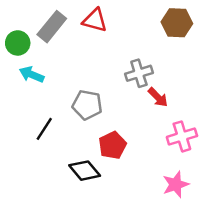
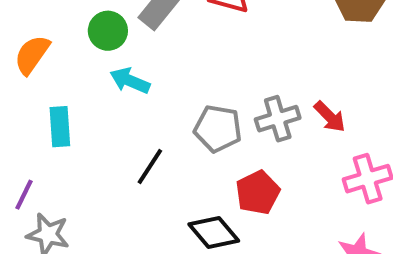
gray cross: (139, 73) -> (278, 119), moved

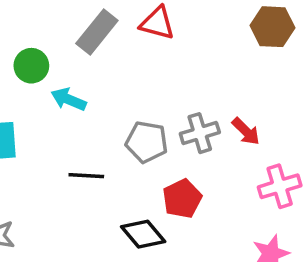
green circle: (108, 31) -> (31, 66), moved
black line: (150, 167) -> (86, 176), turned 60

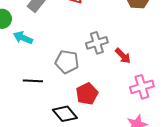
gray cross: (200, 133) -> (97, 43), moved

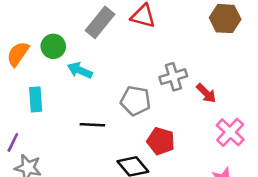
pink cross: (142, 87) -> (230, 132), turned -30
red pentagon: (87, 94) -> (161, 141), turned -30

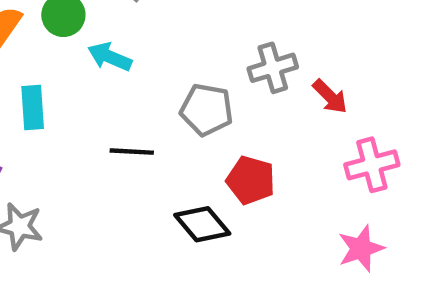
pink cross: (230, 132) -> (372, 165), turned 32

